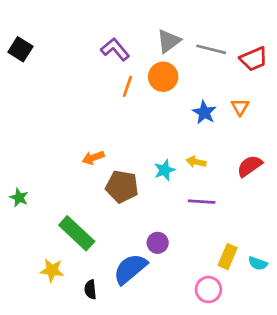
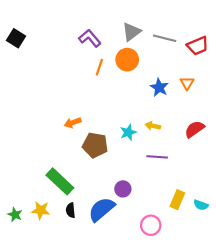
green star: (19, 198) -> (15, 215), moved
black semicircle: (90, 289) -> (71, 210), moved
pink circle: (208, 289) -> (151, 225), moved

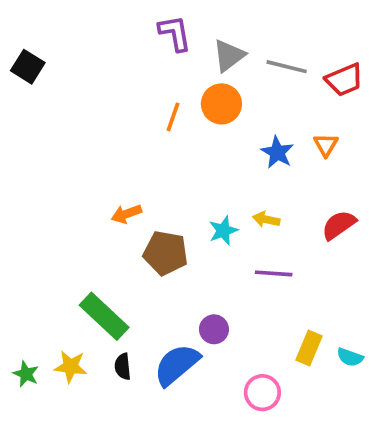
purple L-shape: (90, 38) -> (175, 33), moved, turned 30

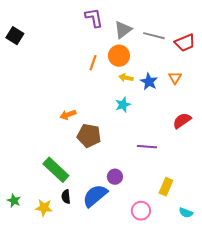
yellow arrow: (266, 219) -> (126, 78), moved
cyan star: (223, 231) -> (123, 105), moved
cyan semicircle: (350, 357) -> (186, 213), moved
yellow star: (71, 367) -> (44, 208), moved

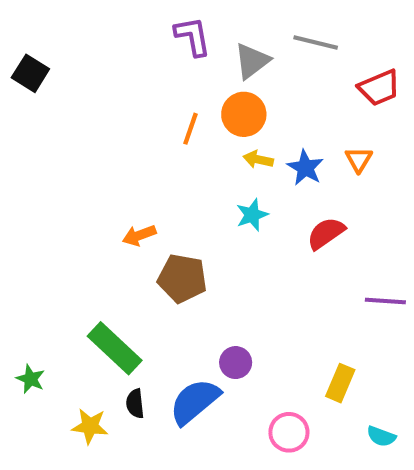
gray line: (154, 36) -> (316, 43), moved
red semicircle: (182, 121) -> (326, 233), moved
purple line: (147, 147) -> (385, 301), moved
green star: (14, 201) -> (30, 379), moved

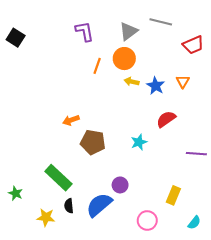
purple L-shape: (193, 36) -> (85, 31), moved
cyan star: (252, 215) -> (139, 142), moved
cyan semicircle: (381, 436) -> (194, 223), turned -72

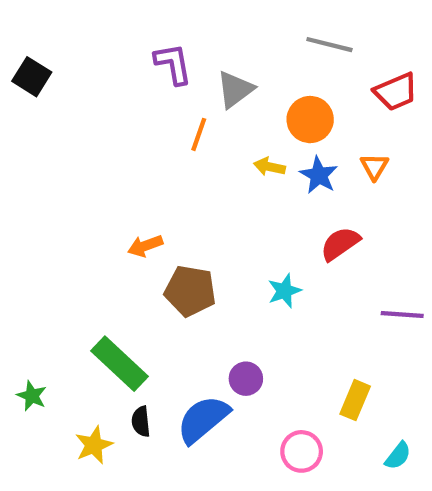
gray triangle: (128, 31) -> (235, 90), moved
orange circle: (124, 59) -> (310, 120), moved
yellow star: (46, 217) -> (94, 445), turned -30

